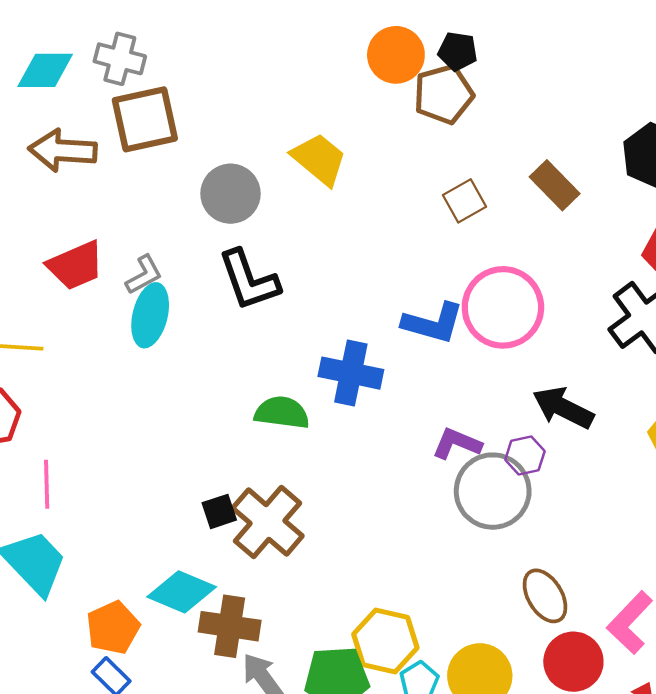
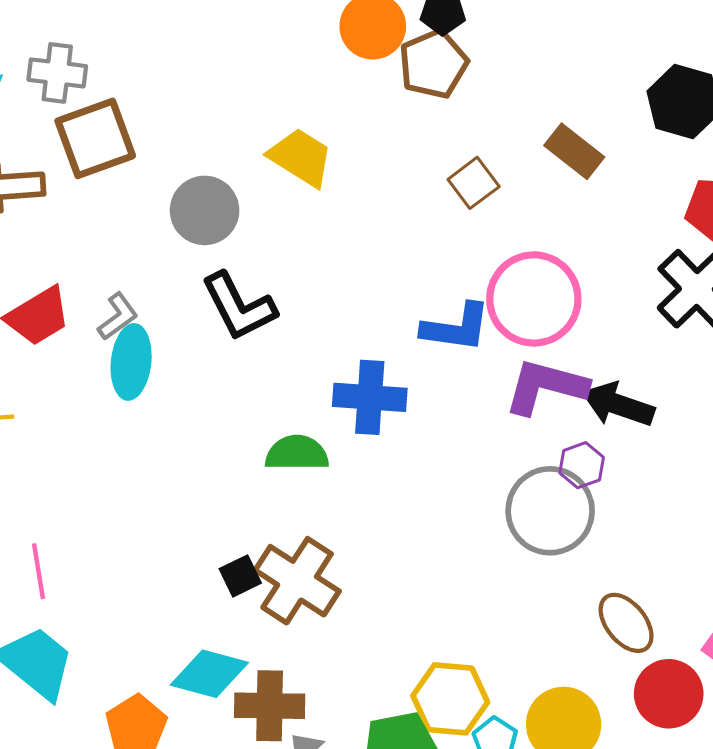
purple L-shape: (457, 444) -> (546, 387), moved, size x1.5

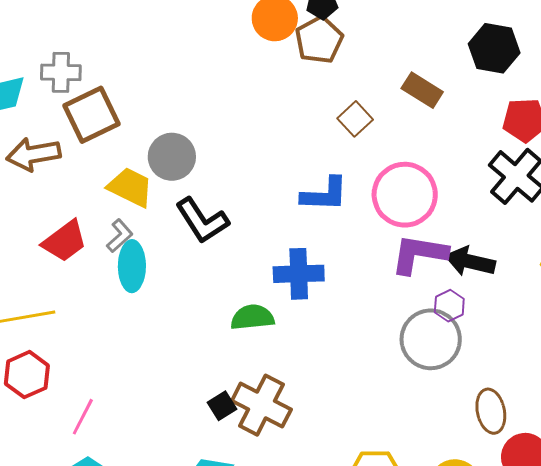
yellow trapezoid: (301, 157) -> (130, 187), moved
blue L-shape: (456, 328) -> (324, 194), moved
pink line: (39, 571) -> (83, 417), turned 42
brown ellipse: (626, 623) -> (491, 411), turned 33

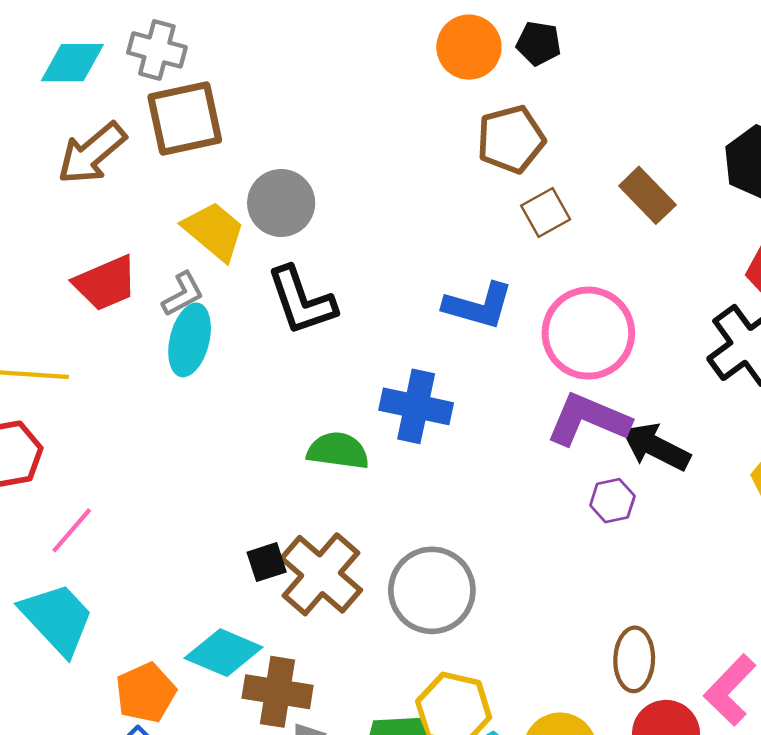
brown pentagon: (319, 40) -> (511, 139), moved
brown arrow: (33, 154) -> (92, 153), turned -44
gray circle: (431, 339) -> (432, 590), moved

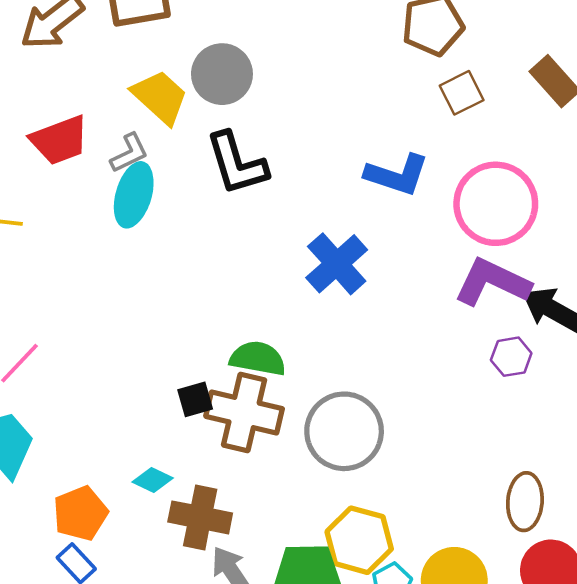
blue cross: (416, 406) -> (337, 264), turned 34
green semicircle: (338, 451) -> (258, 358), moved
brown cross: (321, 574) -> (244, 412), turned -30
cyan diamond: (224, 653) -> (153, 480), size x0.6

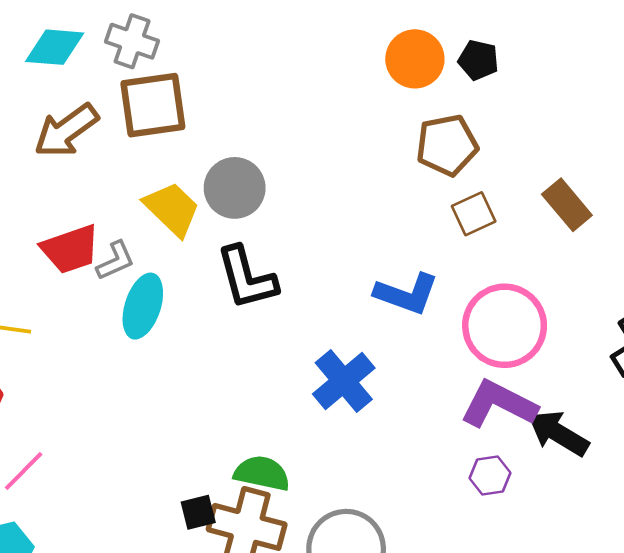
gray L-shape: (129, 153) -> (115, 261), moved
purple hexagon: (511, 357) -> (490, 475), moved

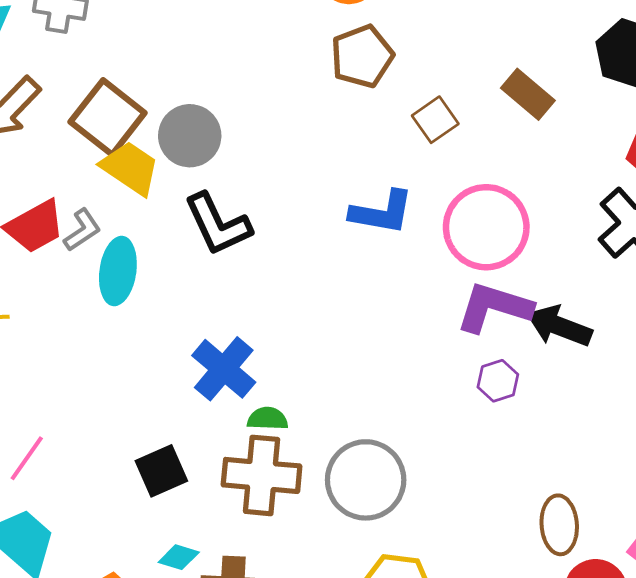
brown square: (153, 105) -> (108, 117), moved, turned -34
brown pentagon: (447, 145) -> (362, 56), moved
blue cross: (344, 381) -> (224, 369), moved
green semicircle: (262, 473) -> (268, 419), size x0.7
black square: (198, 512) -> (161, 471), moved, size x1.4

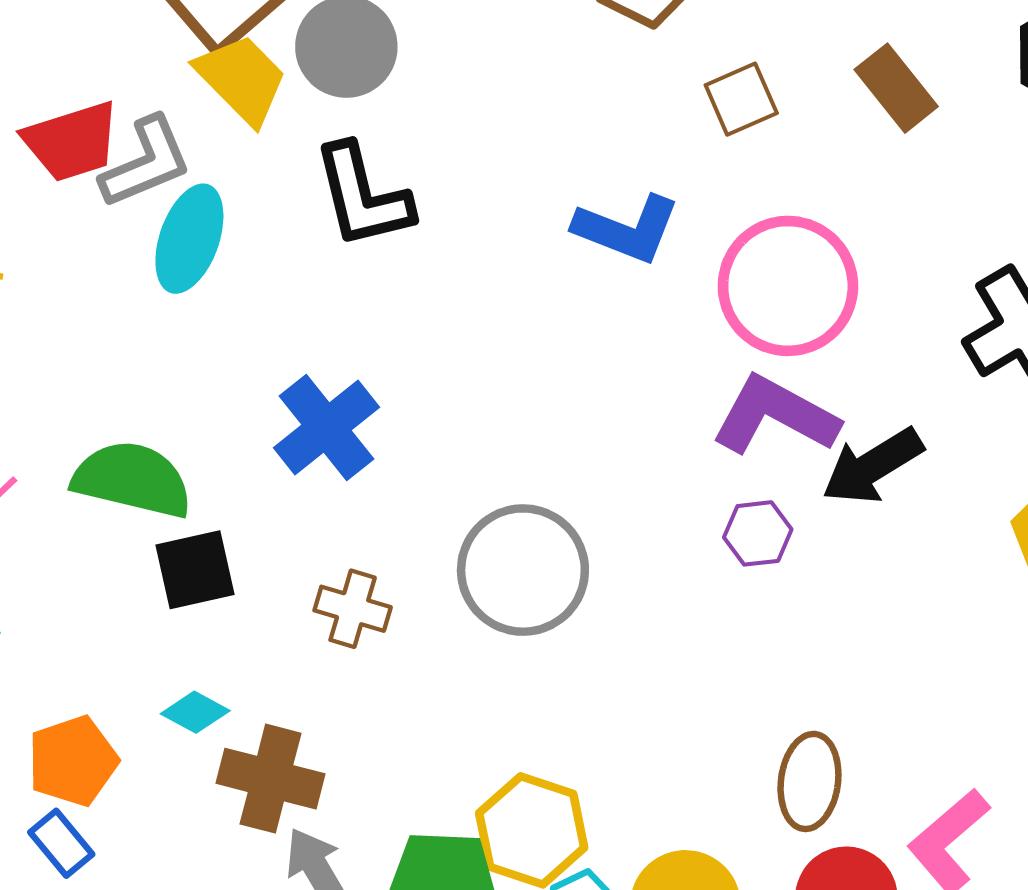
gray L-shape: (82, 230) -> (146, 162), size x1.4
black arrow: (559, 326) -> (872, 466), turned -64
green semicircle: (268, 419) -> (132, 479), moved, size x1.8
brown cross: (262, 475) -> (353, 609), size x0.6
gray circle: (366, 480) -> (523, 570), moved

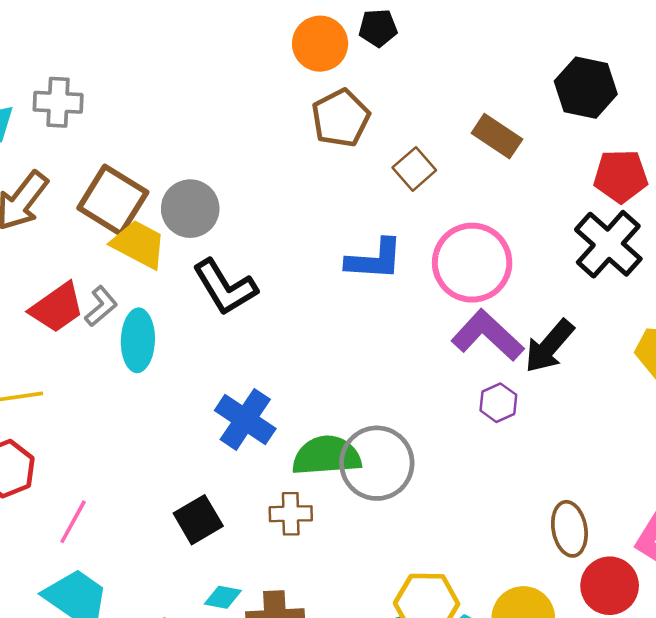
gray L-shape: (146, 162) -> (101, 306), size x0.7
purple L-shape: (775, 415) -> (487, 335), turned 32
green semicircle: (132, 479) -> (327, 456), moved

